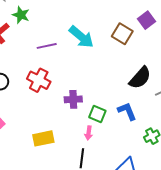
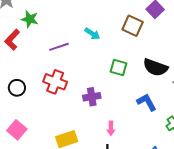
cyan arrow: (81, 37) -> (92, 34), size x0.6
black semicircle: (140, 78) -> (156, 67), turned 75
green square: (97, 114) -> (119, 67), moved

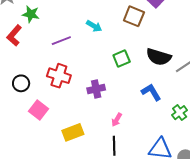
green square: (119, 67) -> (122, 59), turned -36
pink arrow: (111, 128) -> (117, 120), turned 32
pink square: (17, 130) -> (39, 110), moved

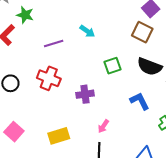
brown square: (134, 16) -> (142, 32), moved
pink square: (39, 110) -> (14, 132), moved

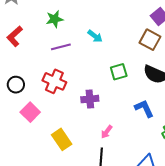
green star: (25, 15) -> (55, 19), moved, turned -30
pink square: (14, 132) -> (30, 112), moved
yellow rectangle: (59, 136) -> (62, 139), turned 70

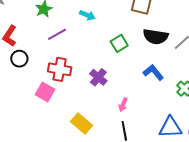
black circle: (16, 85) -> (19, 59), moved
purple cross: (90, 99) -> (98, 77), turned -30
pink square: (30, 112) -> (45, 92), moved

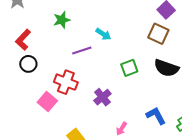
purple line: (57, 34) -> (82, 50), moved
blue L-shape: (153, 72) -> (156, 116), moved

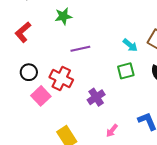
cyan arrow: (103, 34) -> (130, 45), moved
black circle: (28, 64) -> (29, 72), moved

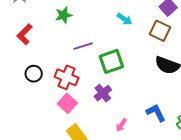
cyan arrow: (130, 45) -> (124, 19), moved
green square: (126, 71) -> (111, 61), moved, size x1.4
pink square: (41, 96) -> (67, 103), moved

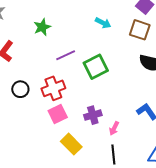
red cross: (67, 77) -> (53, 88), turned -35
purple cross: (103, 93) -> (93, 115), moved, turned 30
pink square: (67, 103) -> (58, 114), turned 30

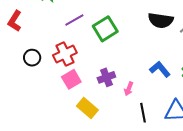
black line: (113, 154) -> (143, 113), moved

